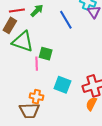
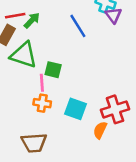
green arrow: (37, 11) -> (32, 20), moved
orange cross: (36, 97) -> (42, 103), moved
orange semicircle: (91, 104) -> (100, 130), moved

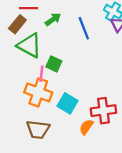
green arrow: (32, 20) -> (53, 19), moved
orange cross: (42, 103) -> (38, 92), size x1.6
brown trapezoid: (34, 143) -> (38, 130), moved

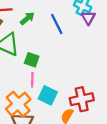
pink line: (41, 74) -> (32, 80), moved
orange cross: (38, 92) -> (18, 104), moved, turned 35

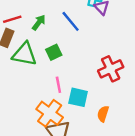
green square: (32, 60) -> (54, 52), moved, turned -32
red cross: (82, 99) -> (111, 69), moved

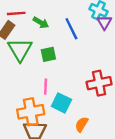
green arrow: (39, 22) -> (41, 23), turned 70
green triangle: (24, 54) -> (20, 50), turned 35
orange cross: (50, 113) -> (31, 112), turned 30

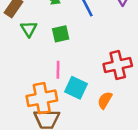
green triangle: (20, 50) -> (29, 29), size x0.6
orange semicircle: (82, 124) -> (105, 100), moved

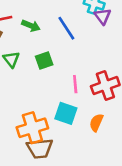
pink line: (58, 70) -> (75, 84), moved

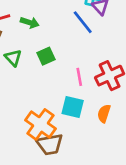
blue line: (66, 28) -> (83, 22), moved
orange cross: (32, 128) -> (40, 124), turned -32

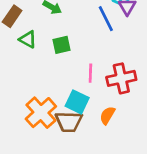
green triangle: (13, 58) -> (28, 39), turned -30
brown trapezoid: (50, 144) -> (69, 122), moved

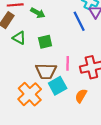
cyan square: (77, 102) -> (58, 86), turned 36
brown trapezoid: (69, 122) -> (46, 71), moved

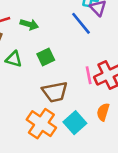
pink line: (68, 63) -> (89, 75), moved
cyan square: (58, 86) -> (75, 123), moved

